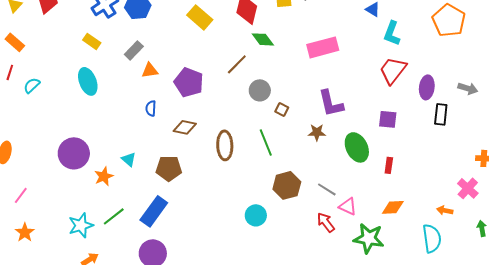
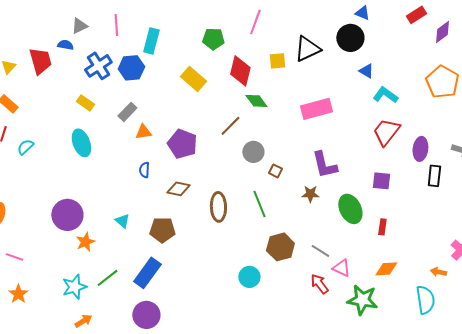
cyan L-shape: (392, 33) -> (385, 95), turned 105
orange star: (104, 176) -> (85, 242), moved
pink line: (21, 195) -> (14, 257), turned 72

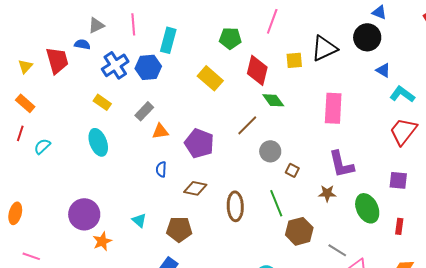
pink rectangle: (316, 109) -> (333, 108), turned -72
brown hexagon: (280, 247) -> (299, 231), moved

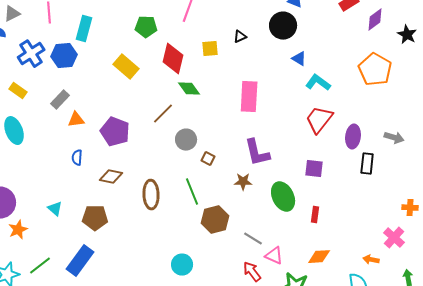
black triangle: (324, 48) -> (240, 37), size x0.5

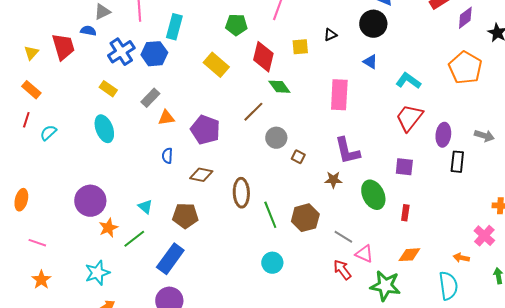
blue triangle: (299, 59) -> (370, 62), moved
green line: (192, 192) -> (270, 215), moved
green line: (40, 266) -> (134, 239), moved

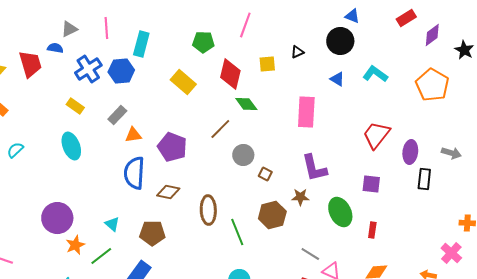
cyan L-shape: (408, 81) -> (375, 74), moved
blue semicircle: (167, 156) -> (134, 173), size x2.0
brown hexagon: (305, 218) -> (272, 215), moved

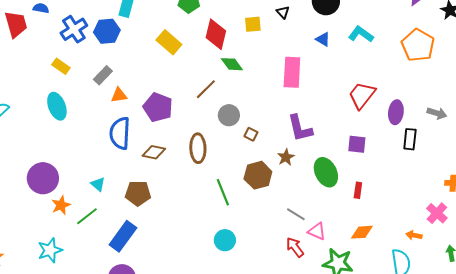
black triangle: (297, 52) -> (283, 12), turned -48
brown star: (300, 197) -> (286, 157), turned -30
brown ellipse: (208, 210) -> (198, 148), moved

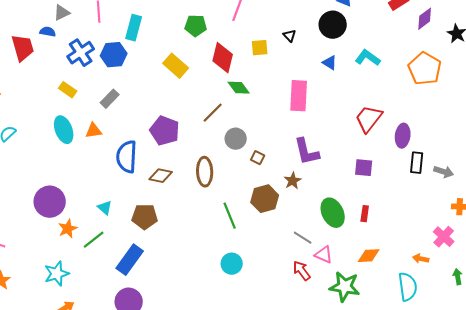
orange triangle: (119, 95) -> (94, 131), moved
gray arrow: (437, 113) -> (444, 172), moved
green ellipse: (326, 172) -> (333, 213), moved

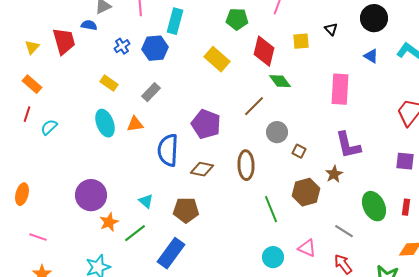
blue cross: (81, 53) -> (122, 46), size x0.6
pink triangle: (324, 255) -> (307, 248), moved

